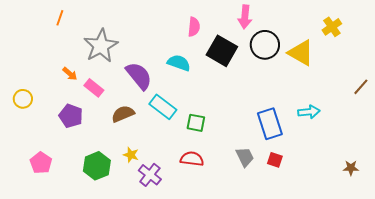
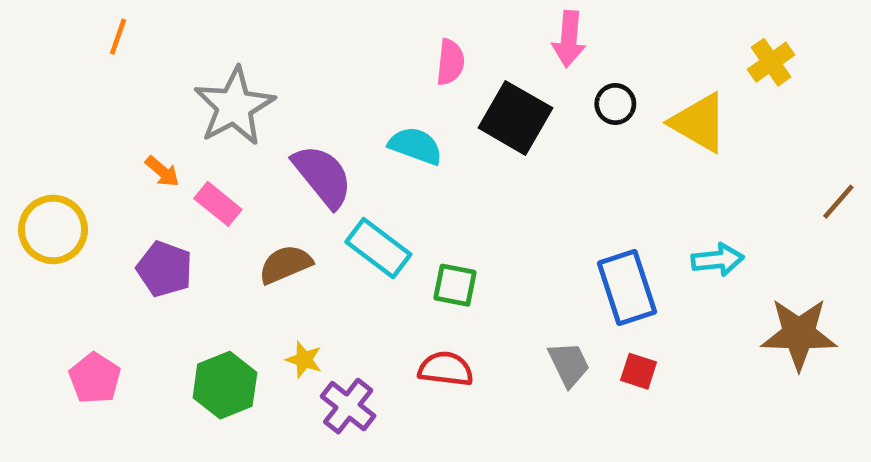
orange line: (60, 18) -> (118, 37), moved
black circle: (265, 45) -> (615, 104), size x0.6
yellow circle: (23, 99) -> (53, 229), size x1.5
brown star: (351, 168) -> (799, 334), moved, size x2.0

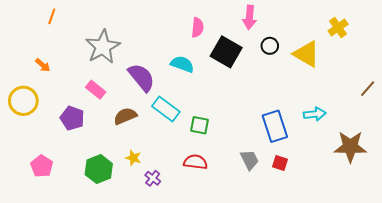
orange arrow: (162, 171) -> (43, 65), moved
purple cross: (348, 406) -> (153, 178), size x0.7

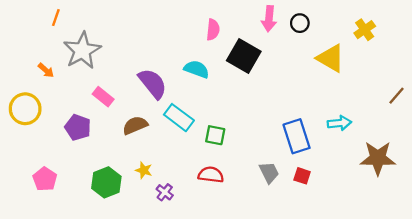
black circle: (270, 46) -> (300, 23), moved
gray star: (103, 47) -> (82, 51), moved

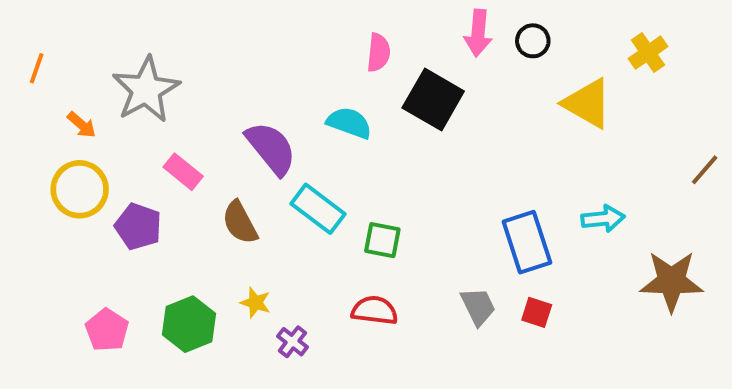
orange line: (56, 18) -> (37, 68), moved
yellow circle: (25, 109) -> (80, 189), moved
brown semicircle: (135, 125) -> (240, 223), turned -95
pink pentagon: (45, 179) -> (107, 330), moved

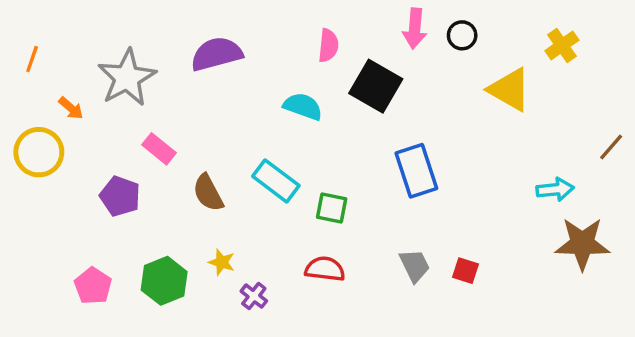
purple semicircle: (271, 148) -> (217, 54), moved, turned -66
yellow circle: (80, 189) -> (39, 152), moved
cyan arrow: (603, 219) -> (555, 189), moved
blue rectangle: (527, 242) -> (416, 171), moved

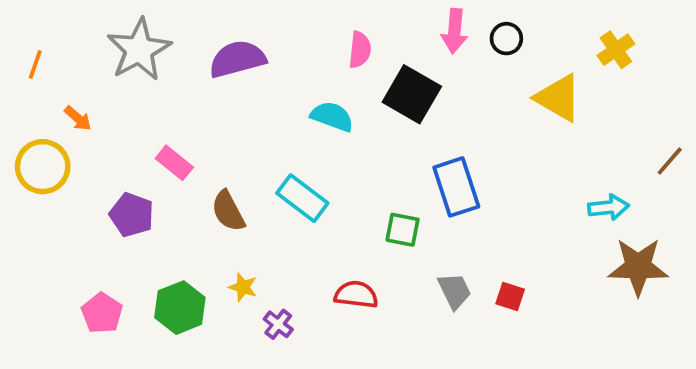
gray star: (127, 78) -> (139, 50), moved
green square: (332, 208) -> (403, 230), moved

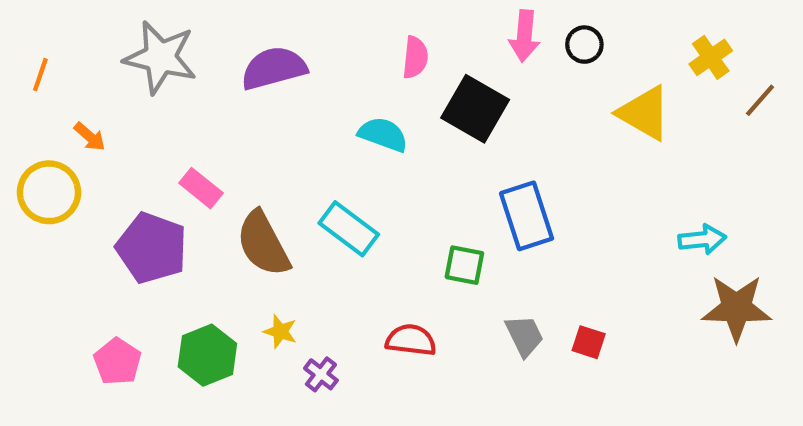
gray star: (139, 50) -> (160, 57), turned -30
brown line: (670, 161) -> (760, 100), moved
brown semicircle: (228, 211) -> (263, 244), size x1.4
purple pentagon: (132, 215) -> (152, 248), size x1.4

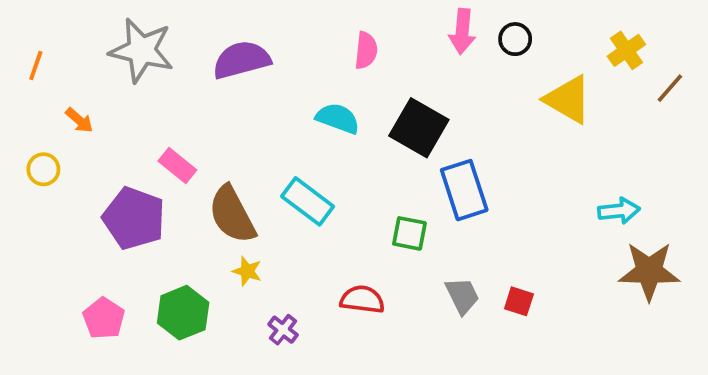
black square: (475, 109) -> (419, 128), moved
yellow circle: (49, 192) -> (43, 169), size x0.6
yellow star: (280, 332) -> (247, 271), moved

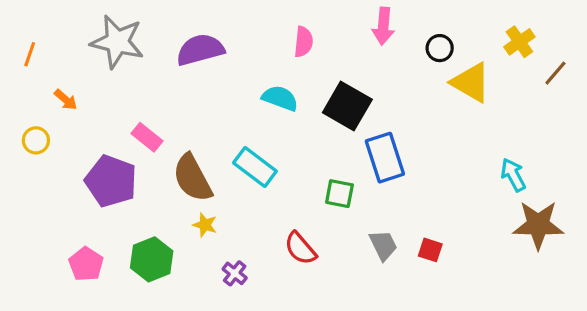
black circle: (515, 39) -> (440, 48), moved
cyan arrow: (619, 211) -> (513, 175), turned -112
red semicircle: (362, 299) -> (300, 248), turned -138

